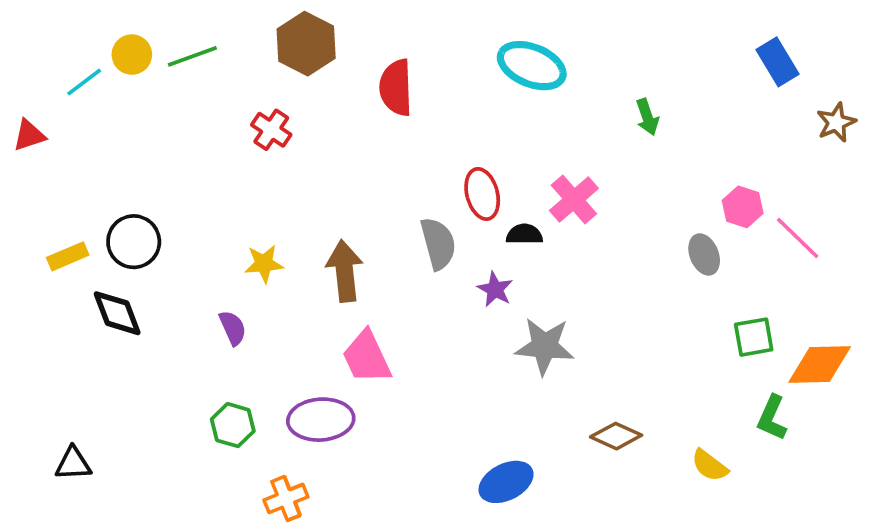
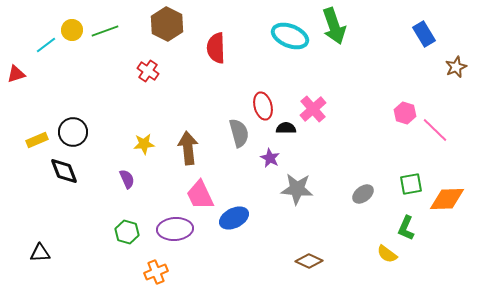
green arrow: (647, 117) -> (334, 26), moved, size x1.8
gray ellipse: (704, 254) -> (363, 194), moved, turned 75
green L-shape: (772, 418) -> (406, 228), moved
brown diamond: (616, 436) -> (309, 261), moved
blue ellipse: (506, 482) -> (234, 218), moved

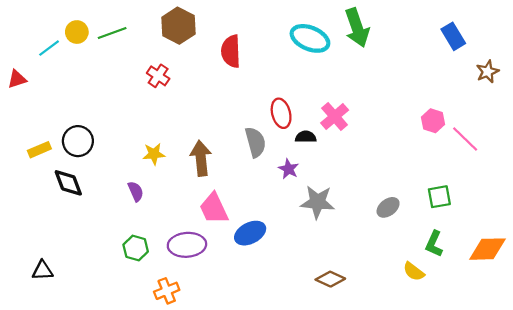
orange diamond: (447, 199) -> (488, 249), moved

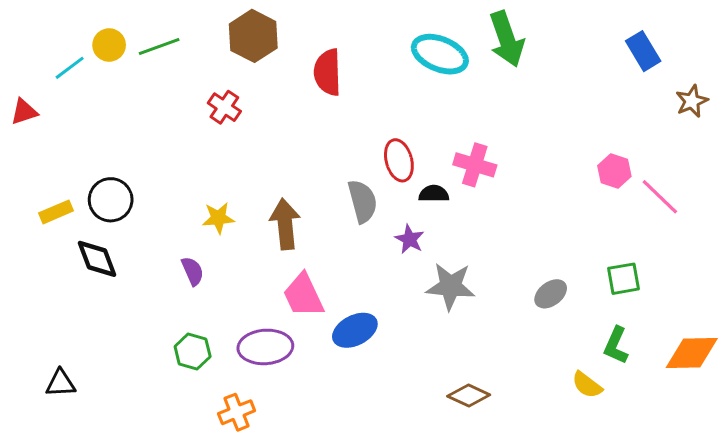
pink cross: (335, 116) -> (475, 165), turned -32

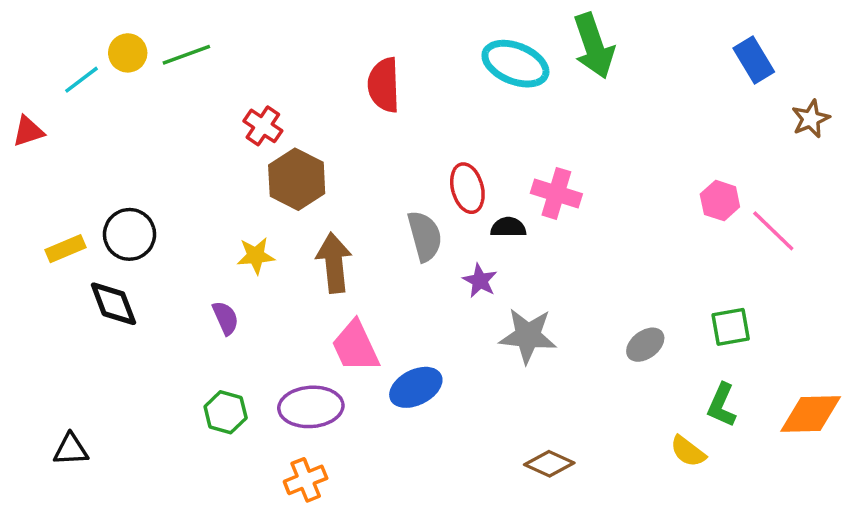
brown hexagon: (253, 36) -> (297, 179), moved
orange cross: (237, 412) -> (306, 480), moved

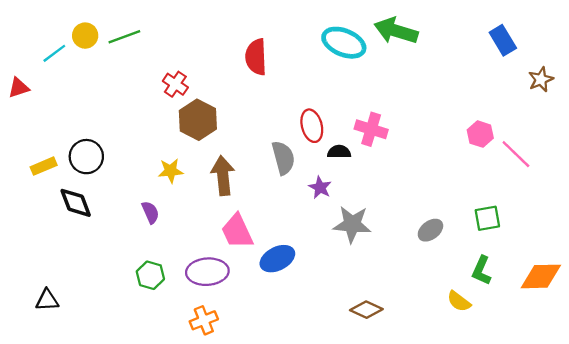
green arrow: (594, 46) -> (396, 31), turned 126

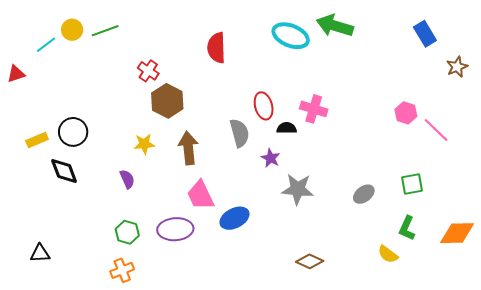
orange cross: (204, 320) -> (122, 270), moved

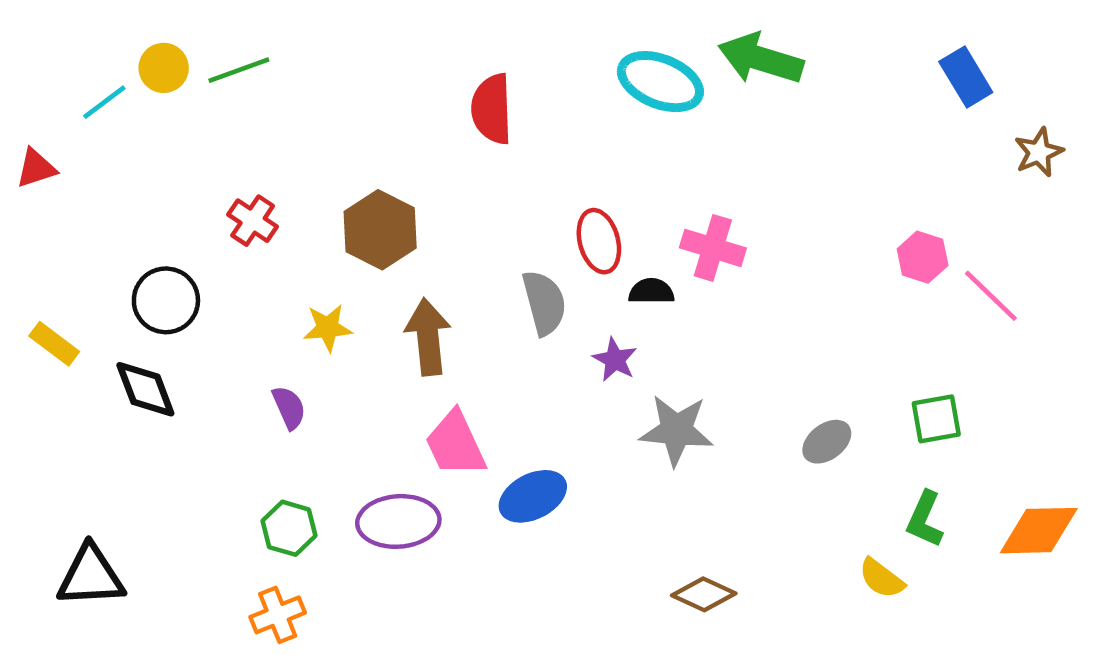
red cross: (148, 71) -> (253, 221), moved
yellow rectangle: (37, 140) -> (54, 344), moved, turned 60
black triangle: (40, 253) -> (91, 576), size x1.5

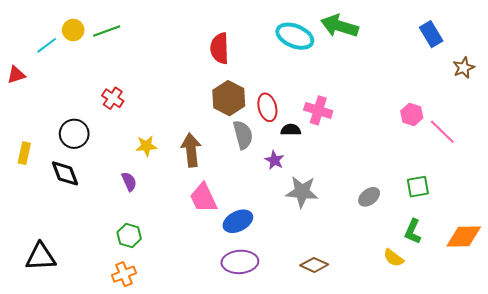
brown hexagon: (380, 230) -> (229, 98), moved
yellow rectangle: (54, 344) -> (24, 153), turned 65
purple ellipse: (398, 521) -> (240, 262), moved

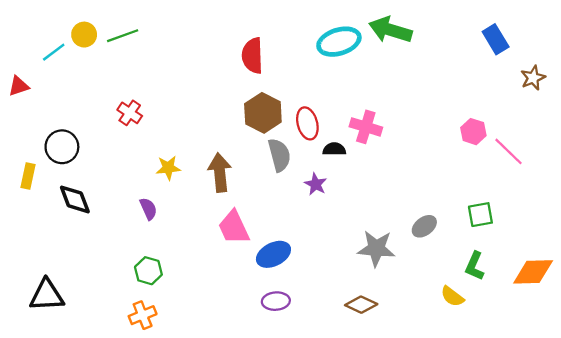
cyan ellipse: (295, 36) -> (339, 42), turned -39
black circle: (74, 134) -> (62, 147), moved
gray star: (302, 192) -> (376, 248), moved
purple ellipse: (240, 262) -> (276, 301), size x0.7

